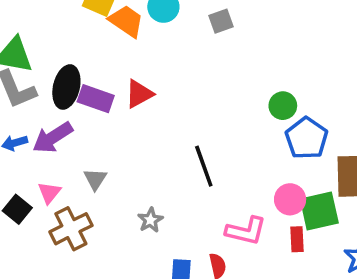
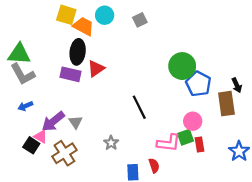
black ellipse: (66, 87) -> (78, 52), moved
green circle: (283, 106) -> (182, 66), size x1.6
purple arrow: (53, 138) -> (53, 121), moved
pink triangle: (49, 193) -> (41, 137), moved, turned -32
green square: (319, 211) -> (186, 137), moved, size x0.7

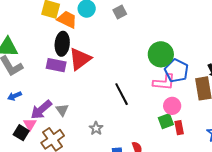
red triangle: (96, 69) -> (80, 59), size x1.4
pink triangle: (41, 137) -> (30, 124), turned 32
pink L-shape: (169, 143) -> (164, 82), moved

